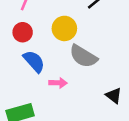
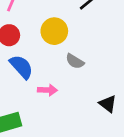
gray semicircle: (83, 56) -> (75, 61), size x0.6

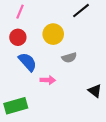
gray semicircle: (75, 61) -> (69, 58), turned -48

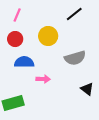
gray semicircle: (69, 58) -> (75, 58), moved, size x1.5
blue semicircle: (28, 62) -> (24, 62), turned -48

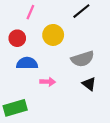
pink line: (17, 15) -> (30, 12), moved
black triangle: (87, 89) -> (89, 84), moved

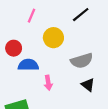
red circle: (17, 38) -> (14, 48), moved
pink arrow: (48, 82) -> (48, 83), turned 80

